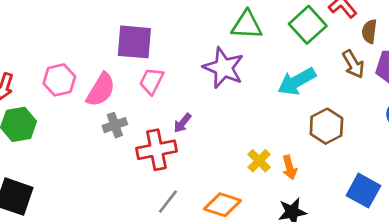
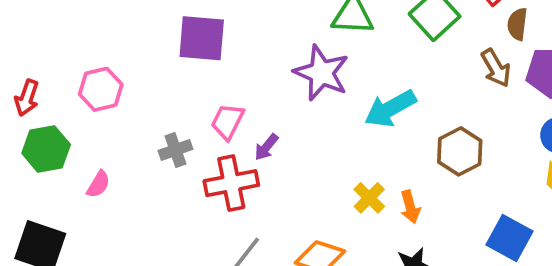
pink trapezoid: (152, 81) -> (228, 122), moved
cyan arrow: (297, 81) -> (390, 109), moved
pink semicircle: (101, 90) -> (98, 184), moved, size x0.6

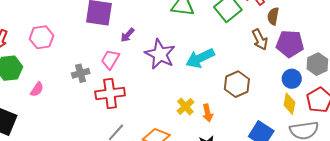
purple star: (321, 73) -> (160, 54), moved
purple arrow: (266, 147) -> (128, 35), moved

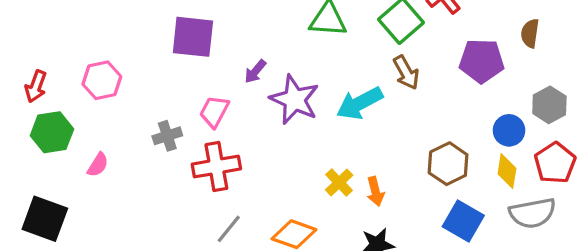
brown semicircle: (273, 16) -> (530, 33), moved
purple arrow: (128, 35) -> (255, 71), moved
brown arrow: (260, 40) -> (406, 73), moved
purple pentagon: (290, 44) -> (482, 61), moved
brown hexagon: (237, 84) -> (448, 164), moved

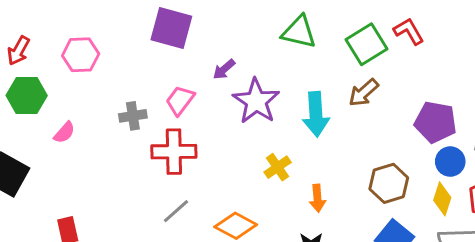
purple pentagon: (482, 61) -> (436, 122), moved
brown arrow: (406, 73) -> (364, 93), turned 68
cyan arrow: (360, 103) -> (316, 114), turned -75
yellow cross: (339, 182) -> (278, 167), moved

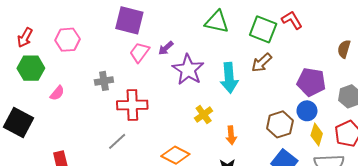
green square: (366, 44) -> (263, 29), turned -36
pink trapezoid: (180, 100) -> (139, 52), moved
blue circle: (450, 162) -> (307, 111), moved
gray line: (176, 211) -> (117, 141), moved

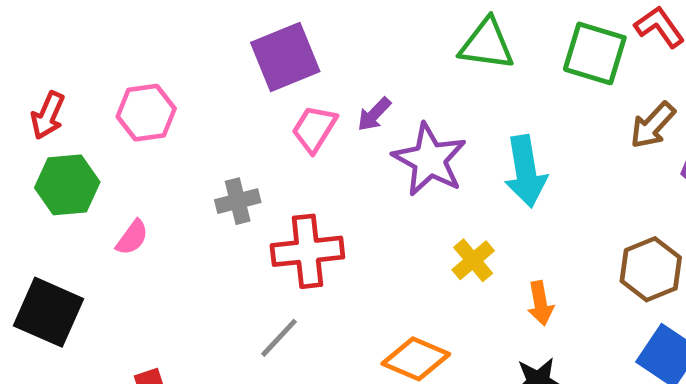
purple square: (129, 20) -> (285, 57), turned -32
brown arrow: (262, 63) -> (653, 125), moved

